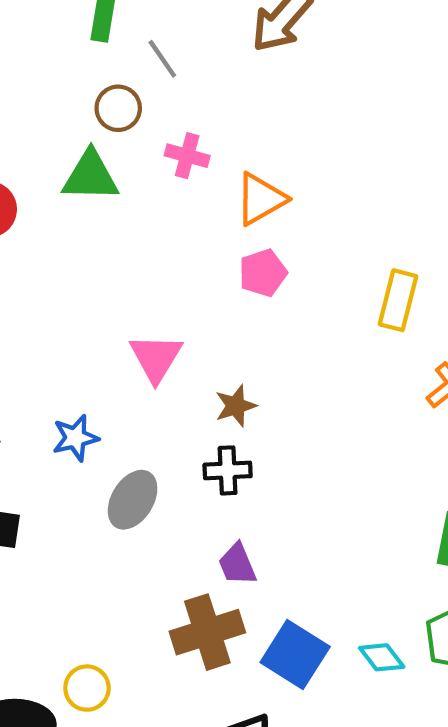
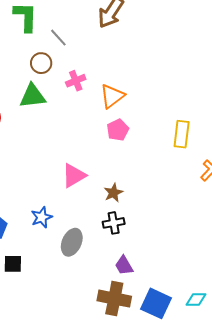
pink cross: (187, 156) -> (76, 81), turned -30
pink triangle: (156, 358) -> (74, 176), turned 36
brown cross: (207, 632) -> (114, 299), turned 36
cyan diamond: (382, 657) -> (196, 299), turned -45

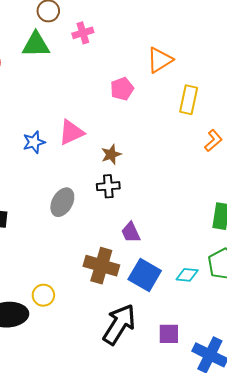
orange triangle: (112, 96) -> (160, 60), moved
blue star: (42, 217) -> (34, 142), moved
purple trapezoid: (124, 266) -> (131, 232), moved

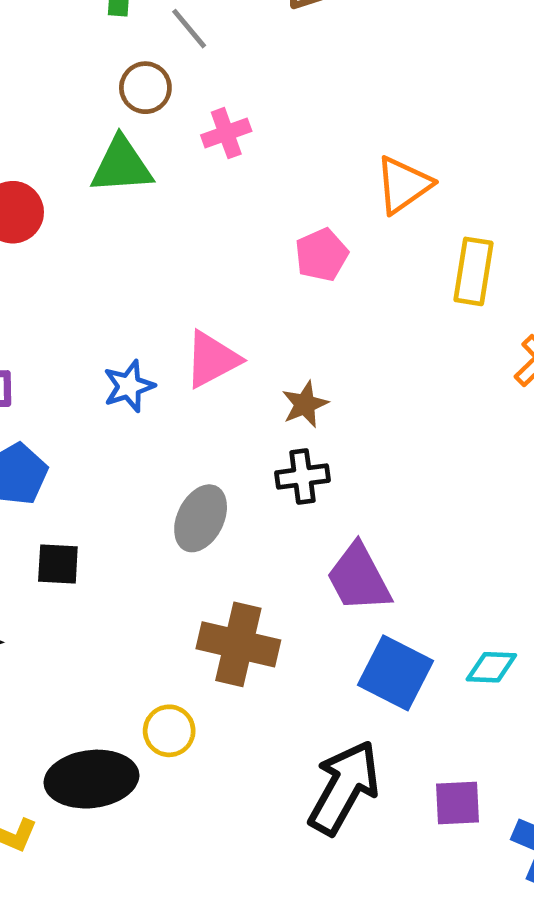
purple trapezoid: (131, 232) -> (359, 578), size x1.5
brown cross: (101, 266) -> (238, 644), moved

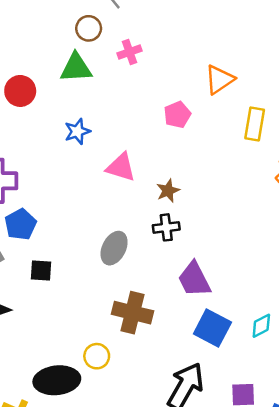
pink triangle: (212, 359) -> (121, 167), turned 44
blue star: (129, 386) -> (77, 131), moved
cyan diamond: (491, 667) -> (261, 326), turned -30

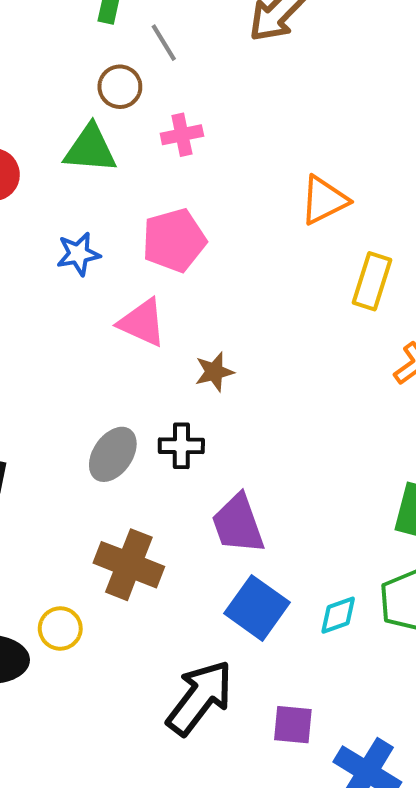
pink pentagon: (177, 115) -> (174, 240), moved, size x1.4
black cross: (166, 227) -> (181, 446), moved

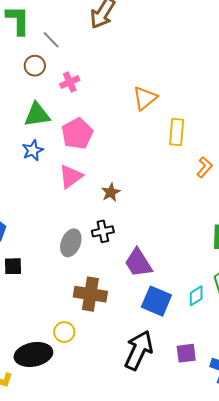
green triangle: (90, 149) -> (37, 115), moved
pink triangle: (142, 323) -> (71, 176), turned -48

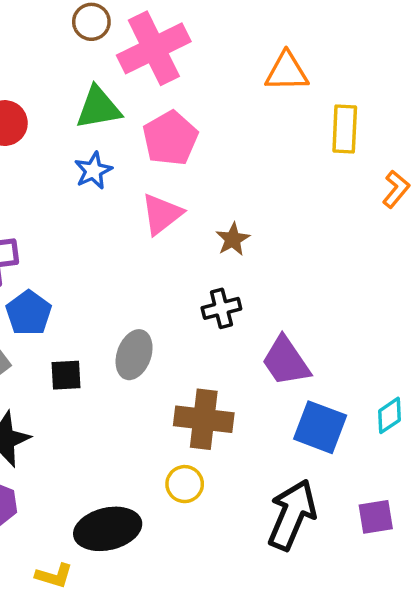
pink cross: (70, 82) -> (154, 48), size x2.0
orange triangle: (145, 98) -> (287, 72), turned 40
gray ellipse: (71, 243) -> (134, 355), moved
yellow circle: (64, 332) -> (185, 484), moved

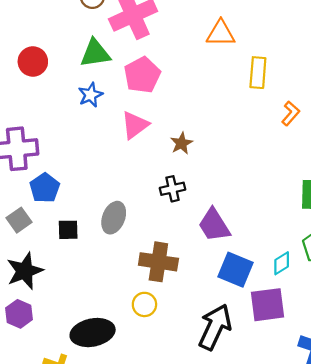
purple square: (376, 517) -> (268, 305), moved, size x1.5

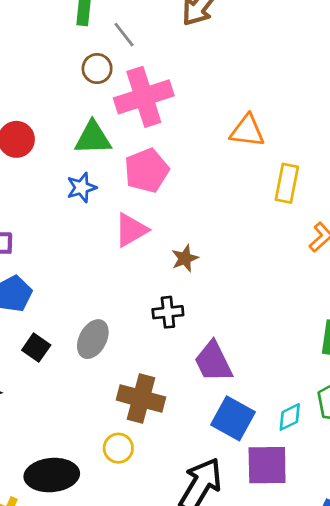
black square: (68, 230) -> (36, 348), turned 30

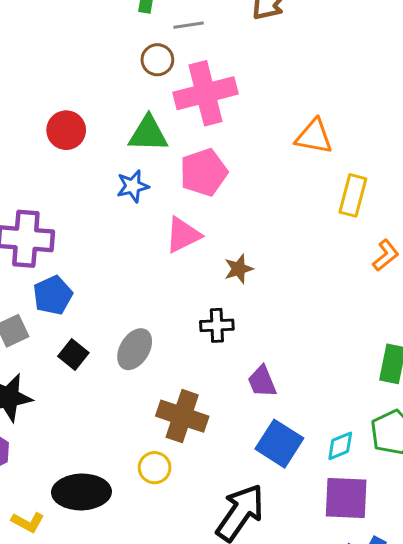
gray line: (124, 35) -> (189, 25), turned -64
purple trapezoid: (213, 362) -> (262, 382), size x0.7
purple square: (267, 465) -> (346, 498), moved

